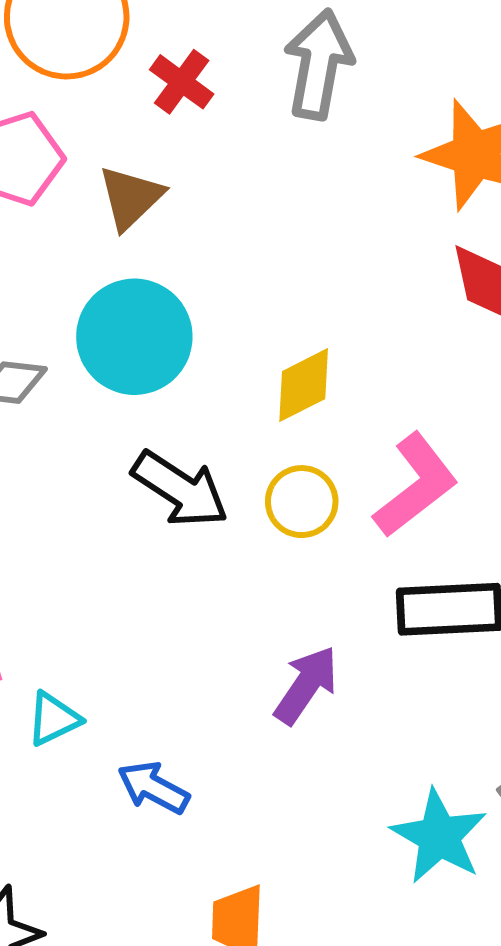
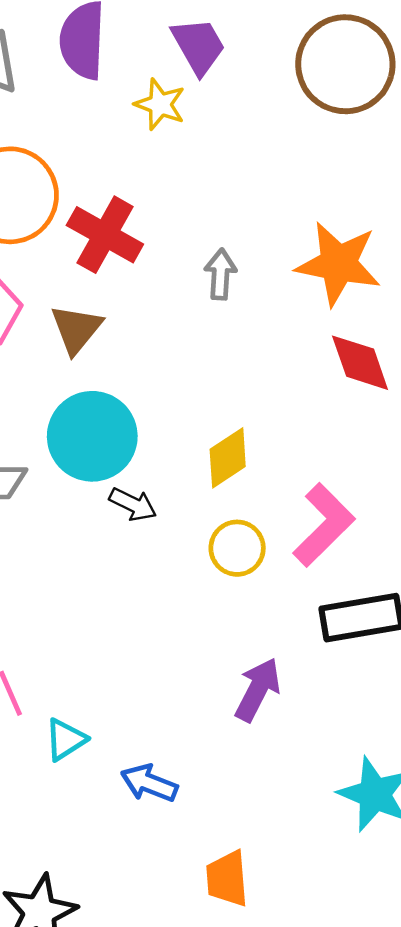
gray arrow: (319, 64) -> (220, 274), moved, size x0.6
red cross: (182, 82) -> (105, 235), size x1.5
black arrow: (180, 489) -> (133, 504), moved, size x0.6

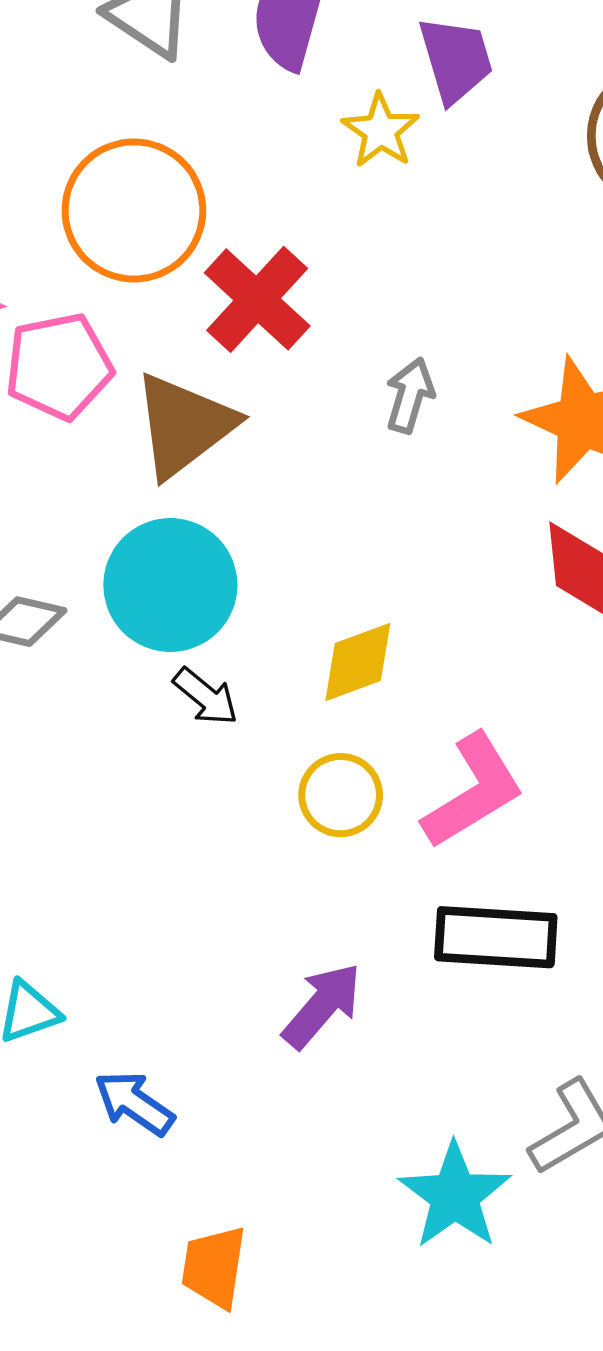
brown triangle: (76, 329) -> (184, 425), size x1.4

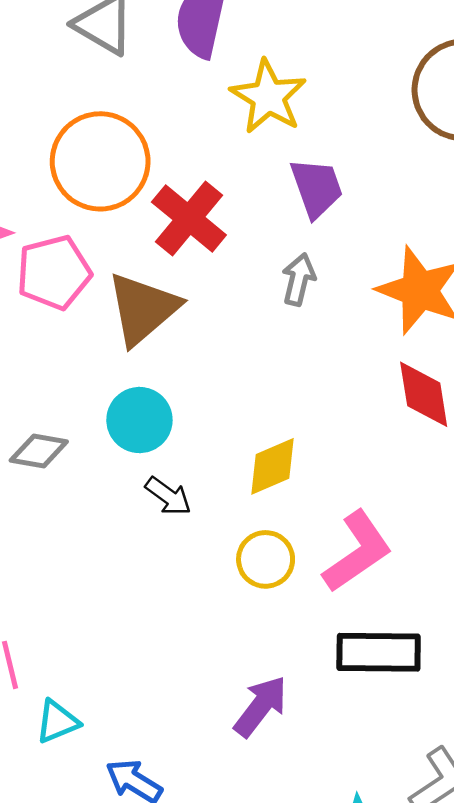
purple trapezoid: (456, 60) -> (317, 188), moved
yellow star: (381, 131) -> (268, 97), size x1.4
cyan circle: (170, 585) -> (139, 420), size x0.7

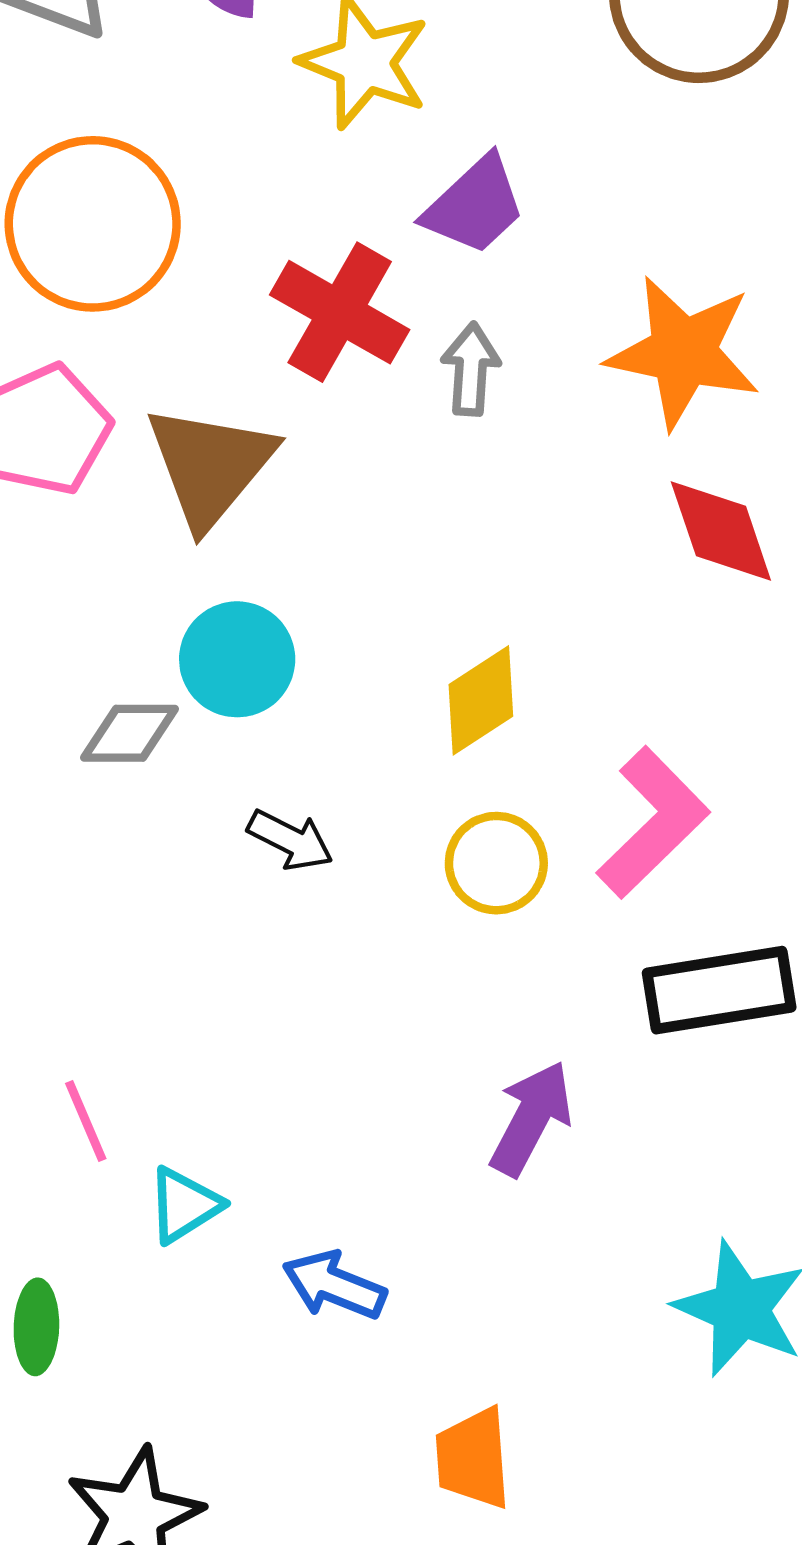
purple trapezoid: (317, 188) -> (475, 205), turned 76
red cross: (189, 218) -> (340, 312), moved
gray diamond: (39, 451) -> (130, 733), moved
black arrow: (168, 496) -> (290, 840), moved

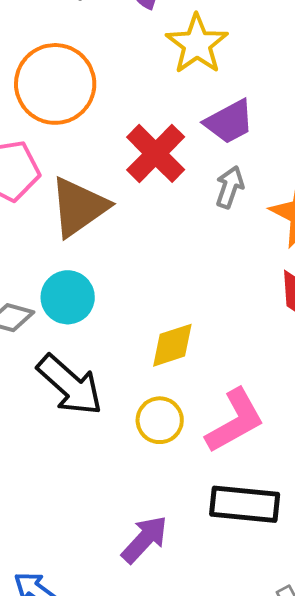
gray arrow: (471, 369) -> (230, 187), moved
black arrow: (290, 840) -> (70, 385), size x1.8

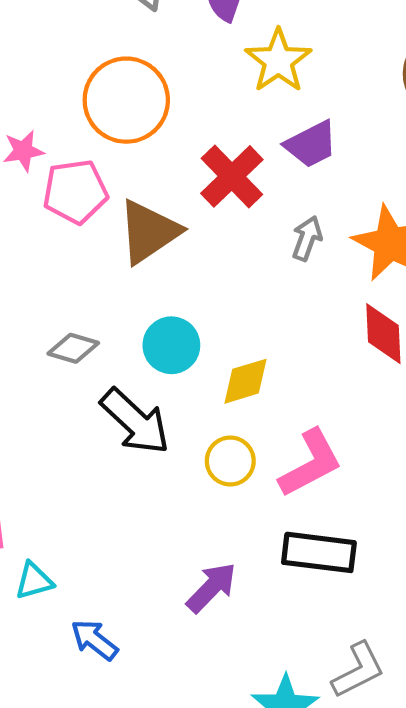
gray arrow: (230, 187) -> (307, 238), moved
cyan circle: (68, 297) -> (171, 345), moved

